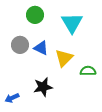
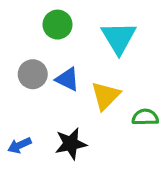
blue arrow: (12, 98) -> (19, 145), moved

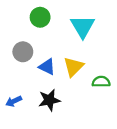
blue triangle: (67, 79) -> (47, 67), moved

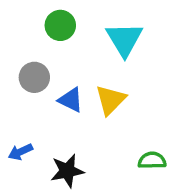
green semicircle: (101, 82) -> (152, 160), moved
black star: (49, 100) -> (67, 171), moved

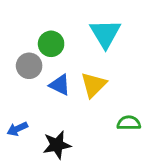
green circle: (60, 25) -> (51, 44), moved
green semicircle: (152, 160) -> (129, 123), moved

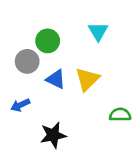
cyan triangle: (105, 34) -> (98, 31), size x0.7
blue arrow: (17, 129) -> (20, 105), moved

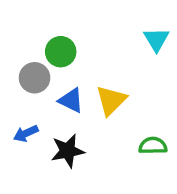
cyan triangle: (98, 31) -> (156, 39), moved
black star: (53, 135) -> (68, 151), moved

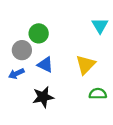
yellow triangle: (111, 100) -> (86, 65), moved
blue arrow: (26, 133) -> (16, 74), moved

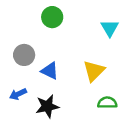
green circle: (39, 33) -> (52, 17), moved
blue arrow: (16, 74) -> (18, 94), moved

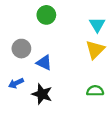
yellow triangle: (94, 71) -> (95, 50), moved
black star: (47, 106) -> (42, 94), turned 30

